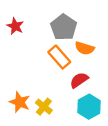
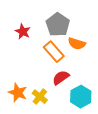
red star: (15, 26) -> (23, 32), moved
red semicircle: (79, 80) -> (61, 78), moved

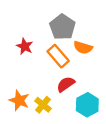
red star: (23, 32) -> (25, 46), moved

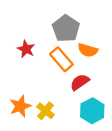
red semicircle: (66, 84) -> (80, 82), moved
orange star: (19, 100) -> (20, 106), turned 30

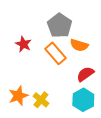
red semicircle: (80, 82) -> (85, 74), moved

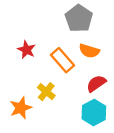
gray pentagon: (60, 26) -> (79, 18), moved
yellow cross: (41, 100) -> (46, 92), moved

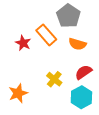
orange rectangle: (63, 60) -> (46, 35), moved
yellow cross: (46, 92) -> (54, 79), moved

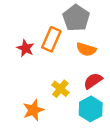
orange rectangle: (46, 35) -> (51, 39), turned 65
orange star: (18, 93) -> (33, 110), moved

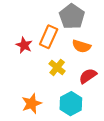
yellow cross: (60, 89) -> (57, 67), moved
cyan hexagon: (91, 109) -> (71, 104), moved

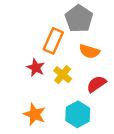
red star: (24, 45) -> (36, 68), moved
orange star: (32, 104) -> (35, 114), turned -30

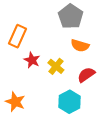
orange rectangle: (53, 41) -> (17, 36), moved
orange star: (35, 114) -> (15, 102), moved

